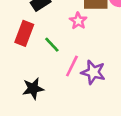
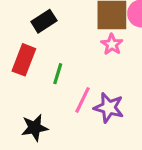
pink star: (78, 21) -> (112, 44), moved
green line: (52, 45) -> (58, 74), turned 60

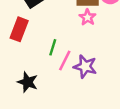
green line: (58, 74) -> (53, 47), moved
black star: (35, 128) -> (28, 82), turned 30

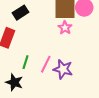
green line: (53, 47) -> (25, 62), moved

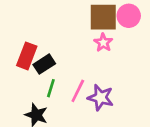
black rectangle: (20, 13) -> (44, 64), moved

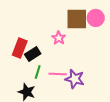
pink star: (103, 43) -> (59, 38), moved
pink line: (78, 91) -> (58, 74), turned 66

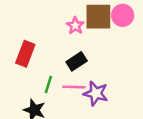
pink star: (59, 38) -> (75, 26), moved
black rectangle: (33, 54) -> (77, 61), moved

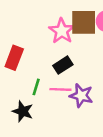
pink star: (75, 26) -> (62, 31), size x1.5

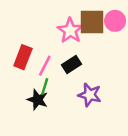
pink line: (60, 89) -> (45, 66), moved, turned -65
black star: (23, 111) -> (37, 100), moved

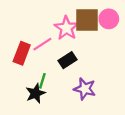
pink line: (45, 66) -> (42, 44), moved, turned 30
black star: (37, 100) -> (35, 93), turned 30

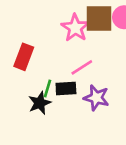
pink line: (42, 44) -> (82, 67), moved
black rectangle: (68, 60) -> (66, 88), moved, turned 30

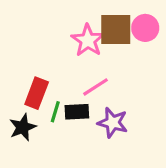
red rectangle: (24, 57) -> (37, 93), moved
black star: (40, 103) -> (23, 127), moved

